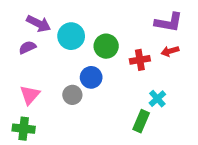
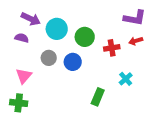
purple semicircle: (27, 47) -> (22, 38), turned 40
gray circle: (72, 95) -> (49, 58), moved
green rectangle: (141, 121) -> (98, 97), moved

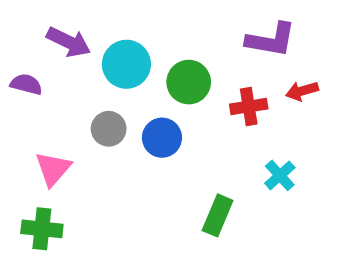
purple L-shape: (135, 18) -> (271, 40), moved
purple semicircle: (22, 38) -> (26, 84), moved

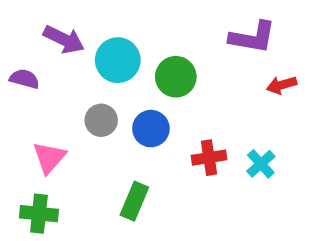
red cross: (249, 107) -> (209, 158), moved
green rectangle: (218, 215) -> (134, 201), moved

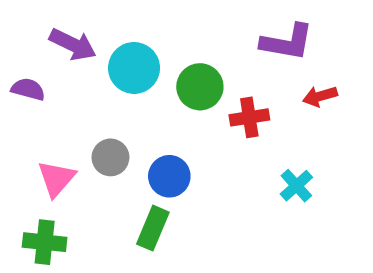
gray circle: (101, 120) -> (110, 157), moved
blue circle: (151, 129) -> (169, 176), moved
red cross: (209, 158) -> (249, 117), moved

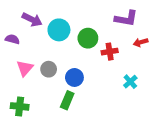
pink triangle: (56, 179) -> (25, 68), moved

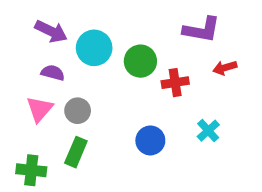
purple semicircle: (12, 39) -> (53, 73), moved
blue circle: (74, 77) -> (150, 140), moved
green rectangle: (67, 100) -> (76, 152), moved

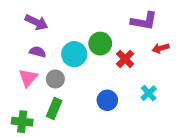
cyan circle: (94, 48) -> (74, 54), moved
red cross: (175, 83) -> (125, 59), turned -36

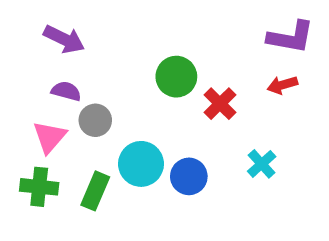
purple L-shape: (144, 21) -> (291, 37), moved
cyan circle: (74, 54) -> (141, 164), moved
gray circle: (55, 79) -> (95, 120), moved
green cross: (22, 122) -> (39, 187), moved

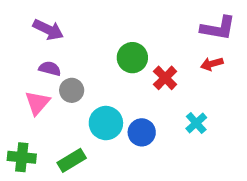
green cross: (39, 187) -> (22, 157), moved
green rectangle: (95, 191) -> (72, 160), moved, turned 36

